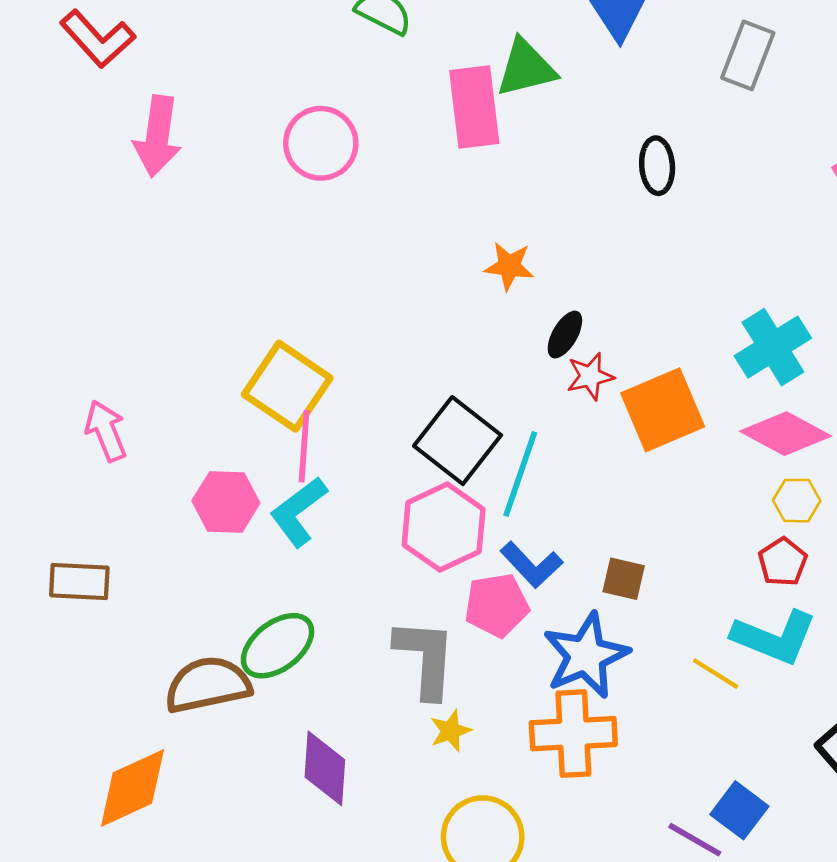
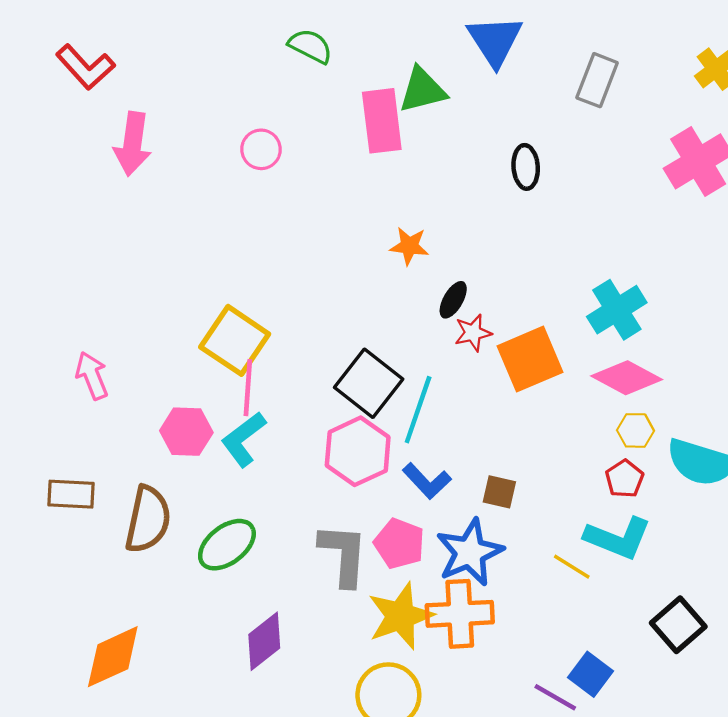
pink circle: (321, 143) -> (261, 149), size x0.7
pink pentagon: (497, 605) -> (399, 544), moved, turned 30
brown semicircle: (208, 685) -> (148, 519), moved, turned 114
yellow star: (451, 731) -> (400, 616), moved, size x2.0
purple diamond: (325, 768) -> (264, 641), turned 48

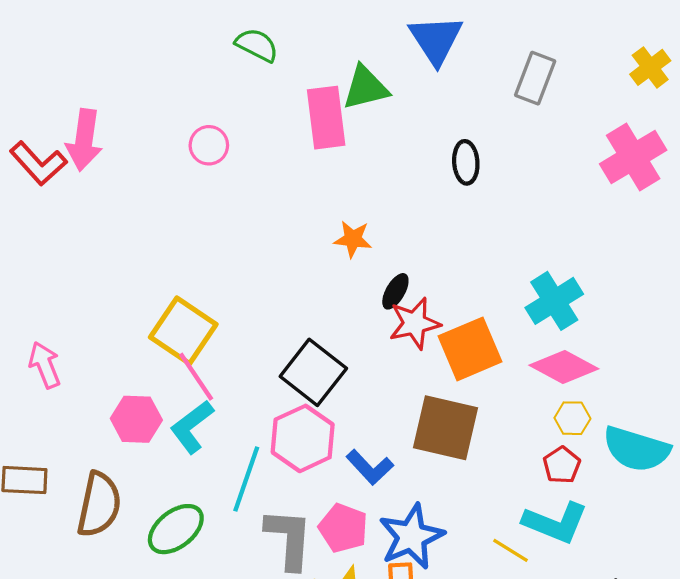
red L-shape: (85, 67) -> (38, 163), moved
red star: (473, 333) -> (415, 323), size x1.4
pink line: (248, 388) -> (196, 377), turned -38
cyan line: (418, 410) -> (246, 479), moved
brown square: (499, 492) -> (446, 428), moved, size x2.0

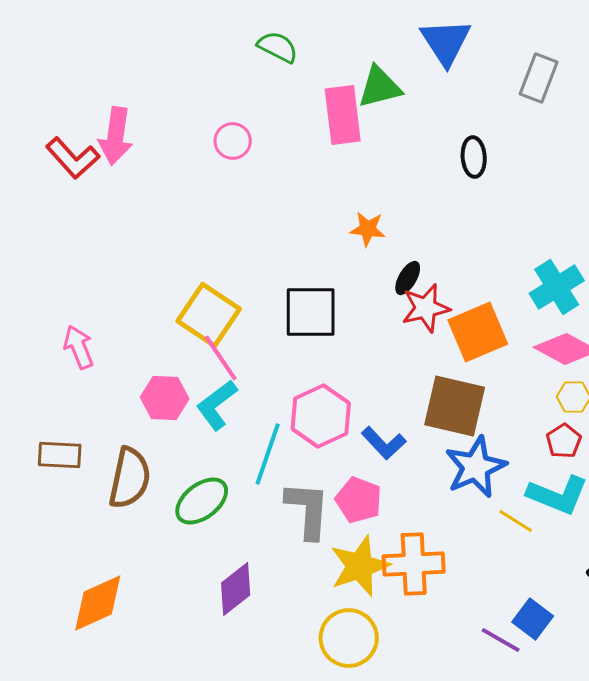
black square: (313, 372) -> (311, 312), moved, turned -38
blue star: (411, 537) -> (476, 467), moved

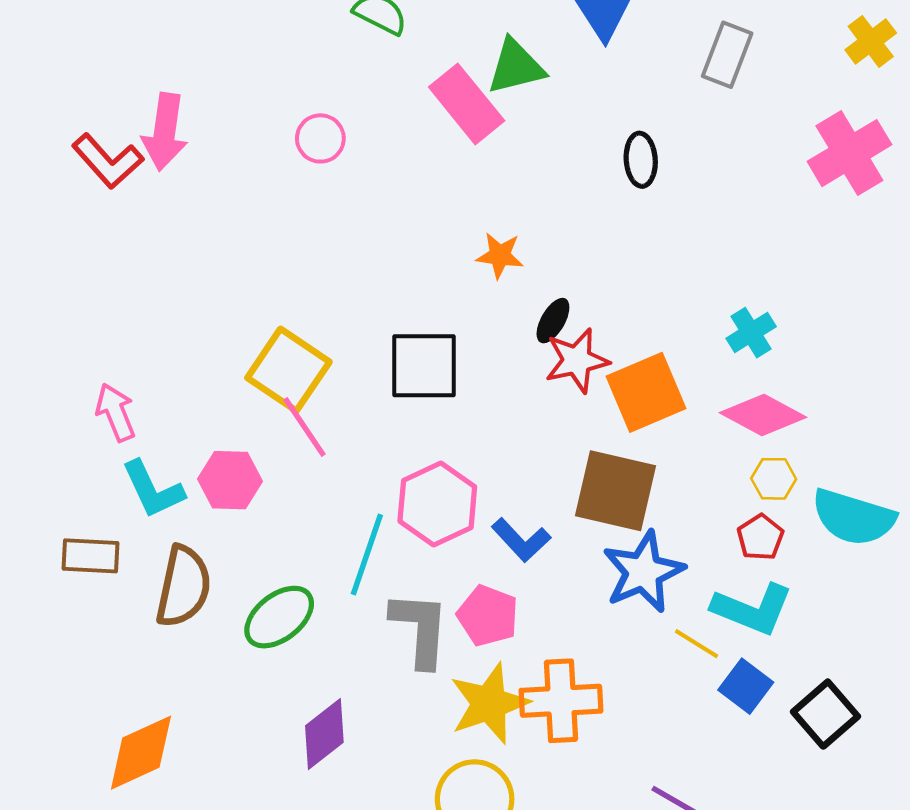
pink rectangle: (343, 115) -> (467, 104), turned -32
cyan cross: (557, 287) -> (751, 333), size x0.7
cyan L-shape: (217, 405) -> (153, 489), moved, turned -78
blue square: (533, 619) -> (746, 686), moved

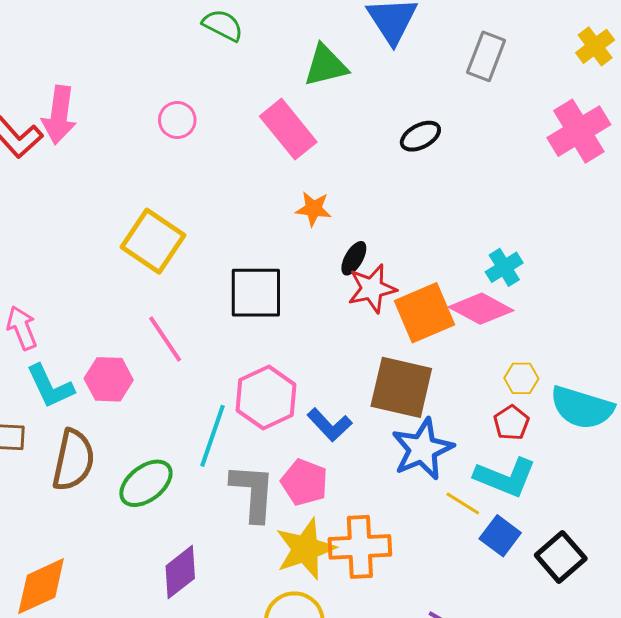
pink rectangle: (467, 104) -> (288, 129), moved
black ellipse: (641, 160) -> (420, 136), turned 66
yellow square: (288, 370) -> (153, 241), moved
pink diamond: (763, 415) -> (481, 309), moved

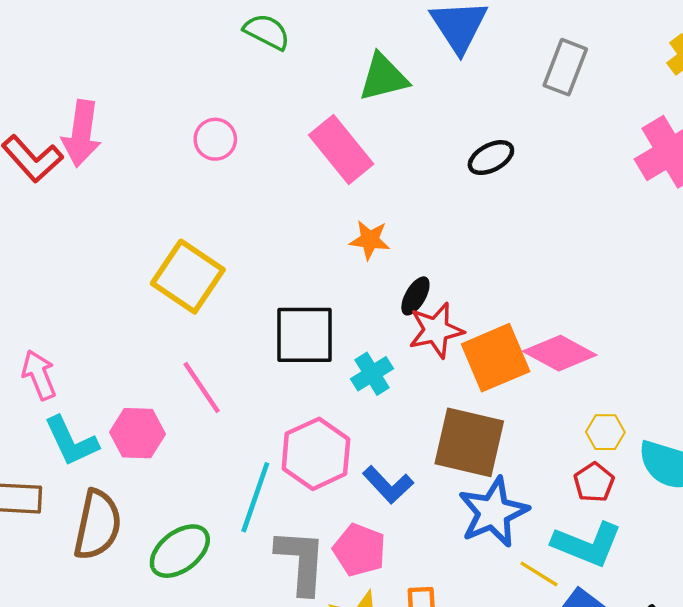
cyan cross: (504, 267) -> (372, 374), moved

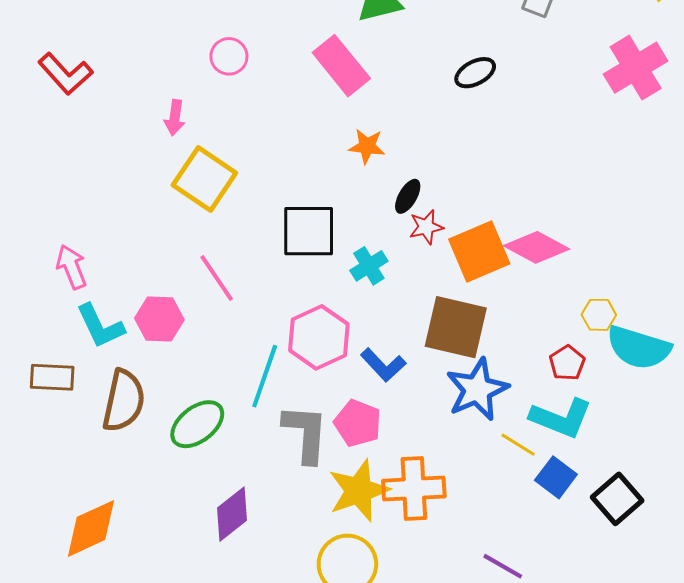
pink arrow: (81, 134) -> (175, 118), moved, size x0.6
red star: (436, 330) -> (426, 227), size x0.7
yellow hexagon: (605, 432) -> (599, 315), moved

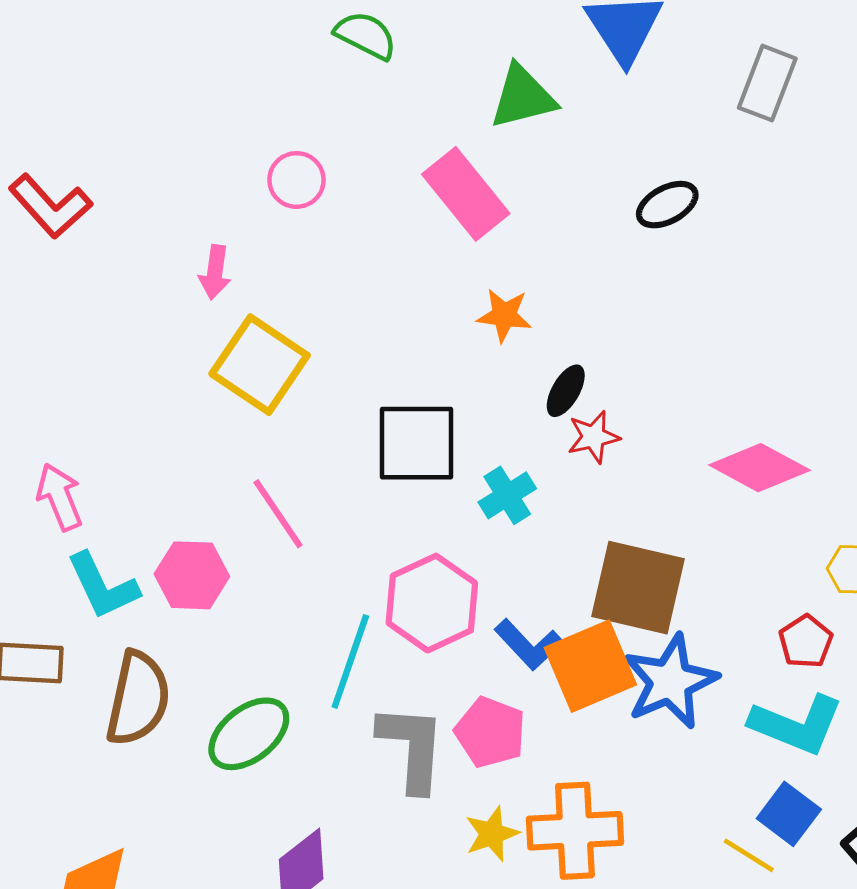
orange square: (479, 252) -> (590, 666), moved
yellow line: (518, 445) -> (749, 855), moved
yellow star: (359, 491) -> (492, 834), size x0.6

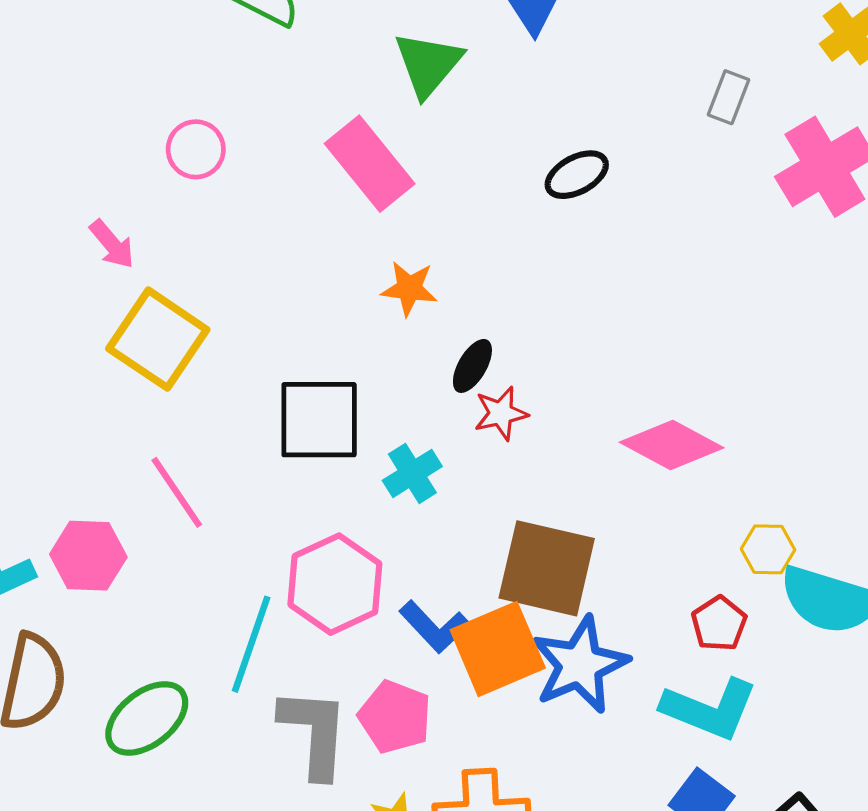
gray rectangle: (767, 83) -> (729, 97), moved, size x0.7
green triangle: (523, 97) -> (428, 64), turned -36
pink arrow: (215, 272) -> (112, 244), turned -48

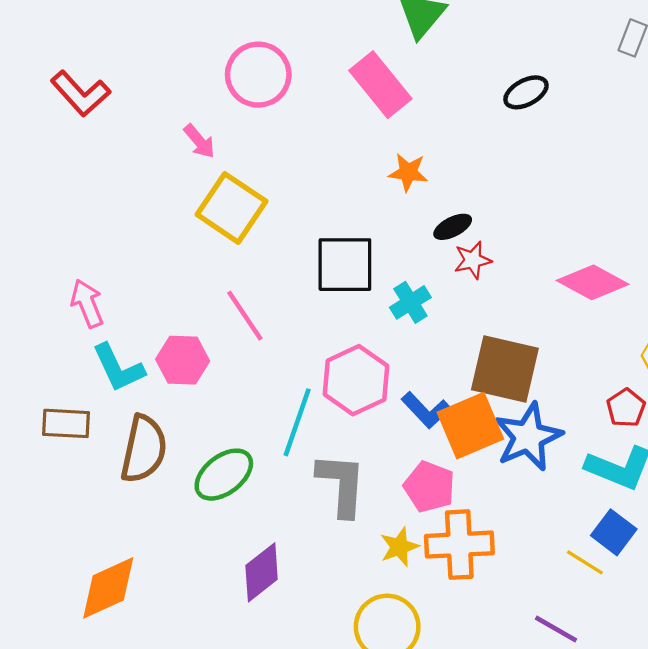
pink circle: (196, 149) -> (258, 75), size x1.6
black ellipse: (472, 366) -> (453, 227), turned 33
pink pentagon: (395, 717) -> (429, 487), moved

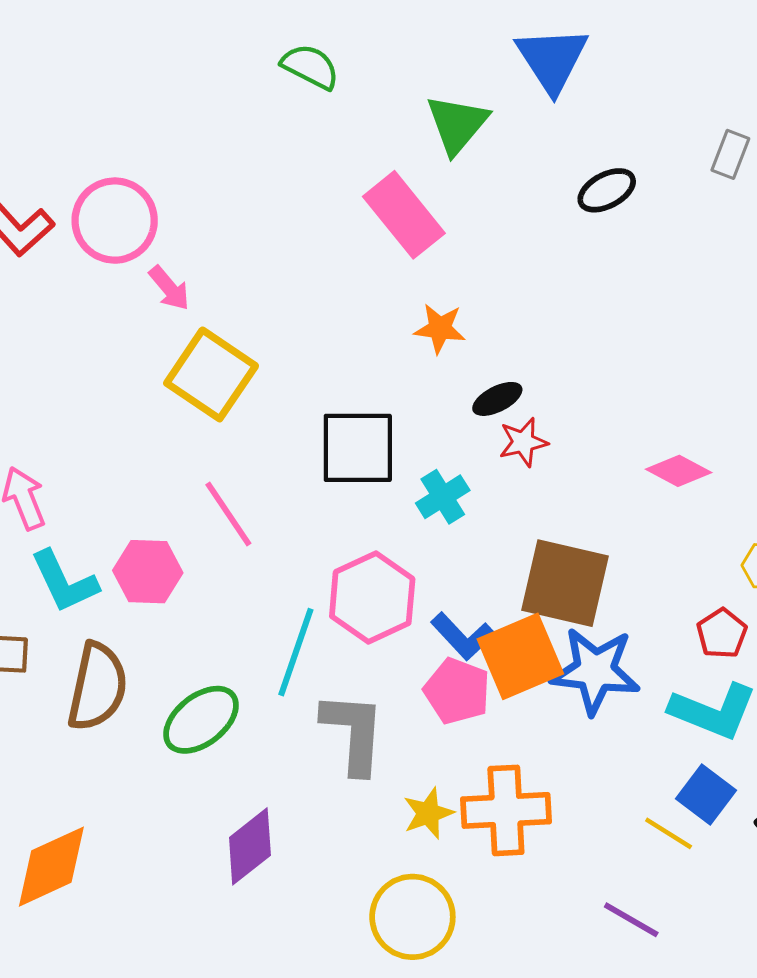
pink circle: (258, 75) -> (115, 221), moved
black ellipse: (526, 92) -> (607, 190), moved
pink diamond: (593, 282) -> (679, 471), size x0.7
blue star: (528, 437) -> (595, 671), turned 30
pink pentagon: (429, 487) -> (457, 691), moved

